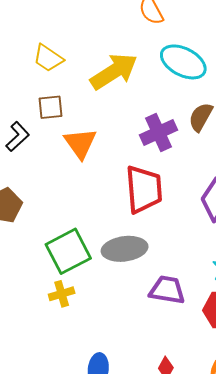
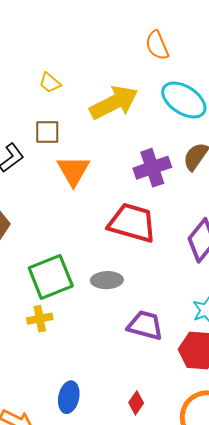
yellow trapezoid: (48, 58) -> (50, 83), size x0.7
red trapezoid: (144, 189) -> (132, 223), turned -75
gray ellipse: (125, 249) -> (107, 280), size x0.7

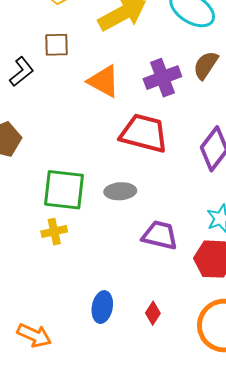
orange triangle: (73, 171) -> (104, 81), moved, turned -30
green square: (51, 277) -> (64, 190), turned 30
blue ellipse: (69, 397) -> (102, 307), moved

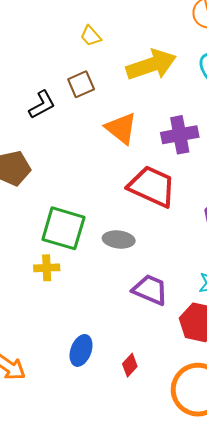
brown square: (57, 45) -> (81, 84), turned -32

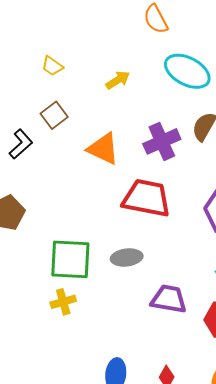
yellow arrow: (151, 65) -> (118, 80), size x0.5

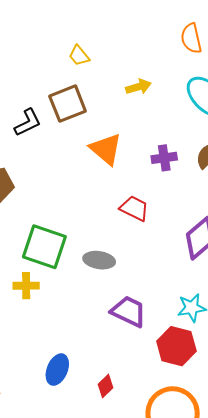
brown square: (54, 115) -> (68, 104), size x1.4
purple cross: (162, 141) -> (164, 158), size x0.7
red trapezoid: (147, 198) -> (134, 208), size x0.6

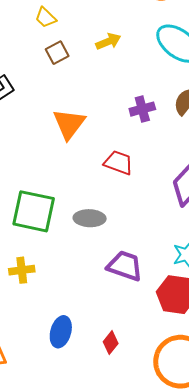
brown square: (68, 104) -> (57, 53), moved, size x0.6
orange triangle: (106, 149) -> (69, 124), moved, turned 33
yellow cross: (26, 286) -> (22, 270), moved

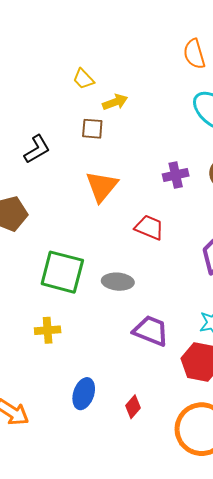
yellow arrow: (108, 41) -> (115, 102), moved
brown square: (57, 53) -> (92, 129), moved, turned 30

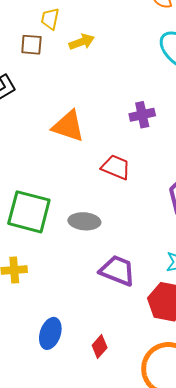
yellow trapezoid: (83, 79) -> (50, 19), turned 55
brown square: (92, 129) -> (31, 45), moved
orange triangle: (102, 186) -> (68, 126), turned -51

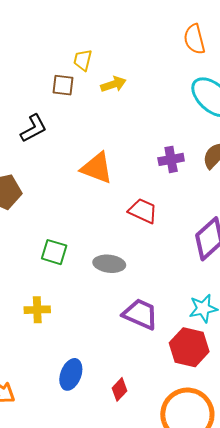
green square: (29, 212) -> (54, 252), size x0.6

